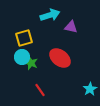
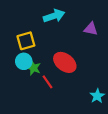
purple triangle: (71, 27) -> (91, 29), moved
red line: (40, 90) -> (48, 82), moved

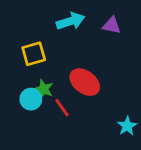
purple triangle: (91, 29) -> (112, 25), moved
cyan circle: (24, 61) -> (31, 99), moved

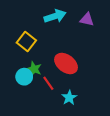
yellow square: (34, 54) -> (26, 42), turned -36
cyan star: (127, 126) -> (69, 98), moved

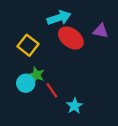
purple triangle: (87, 20) -> (101, 31), moved
red ellipse: (66, 64) -> (71, 38), moved

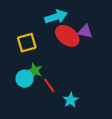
purple triangle: (101, 31) -> (85, 31), moved
yellow square: (28, 45) -> (27, 43), turned 36

